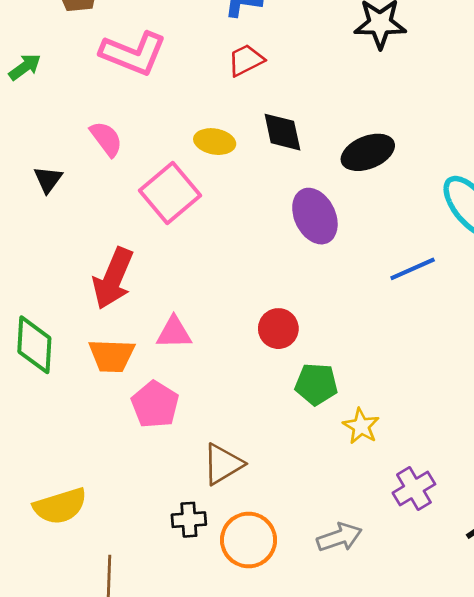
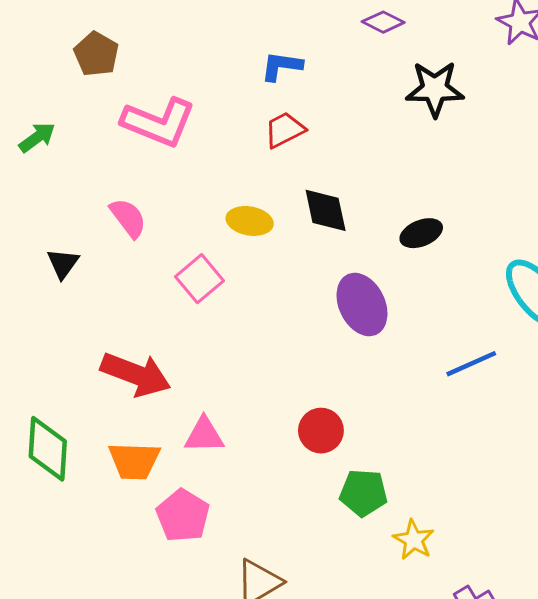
black ellipse: (368, 152) -> (421, 233), size x0.7
pink square: (170, 193) -> (200, 279), size x0.7
red arrow: (113, 278) -> (136, 374), turned -92

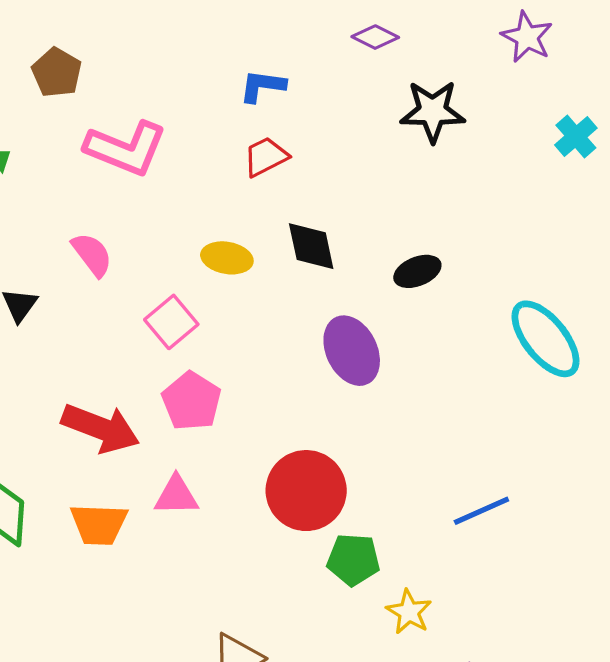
blue line: (471, 364) -> (481, 511), moved
red circle: (321, 431) -> (306, 491), size x1.6
pink pentagon: (183, 516) -> (192, 401), moved

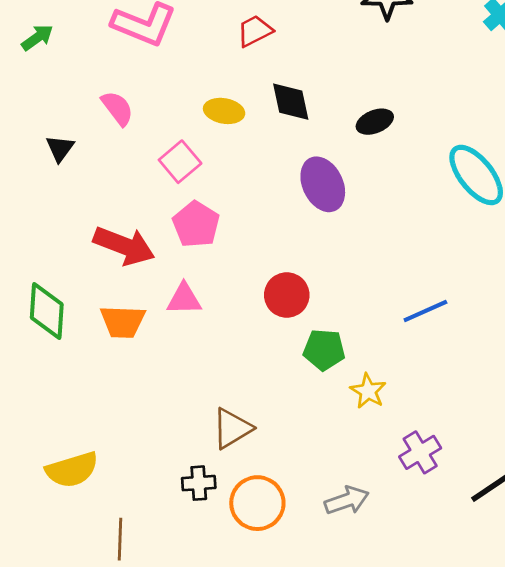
red circle: (306, 491) -> (287, 295), size x0.7

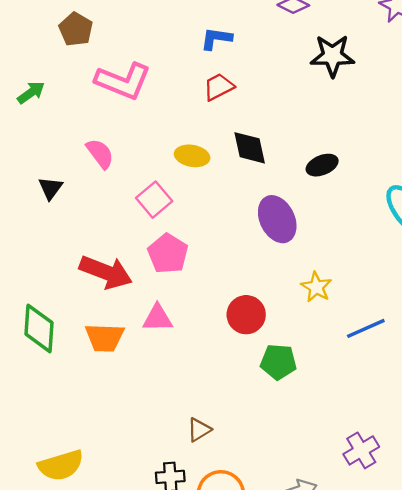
yellow star: (368, 391) -> (316, 287), moved
brown triangle: (232, 428) -> (199, 430), size x0.7

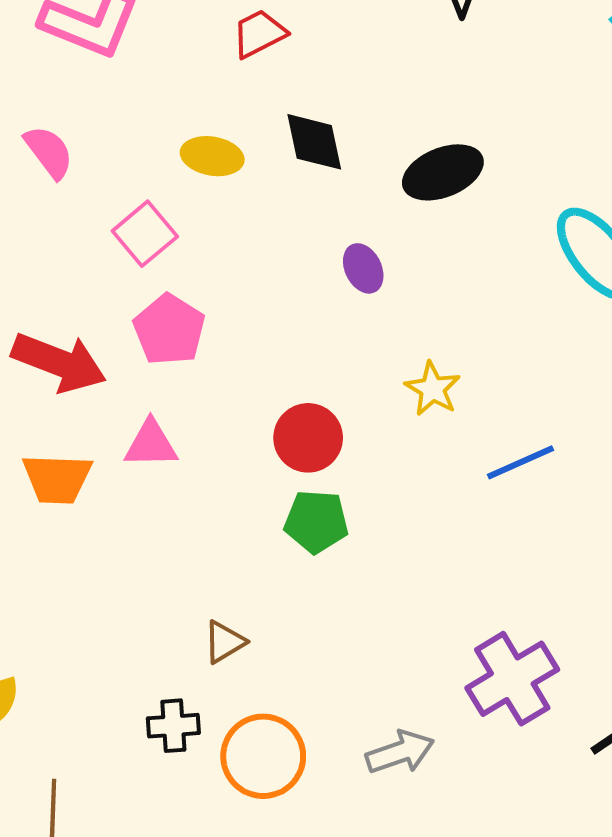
black ellipse: (322, 165) -> (443, 172), size x1.4
purple ellipse: (277, 219) -> (363, 268), size x0.6
green pentagon: (278, 362) -> (316, 522), moved
purple cross: (361, 450) -> (512, 679), size x1.4

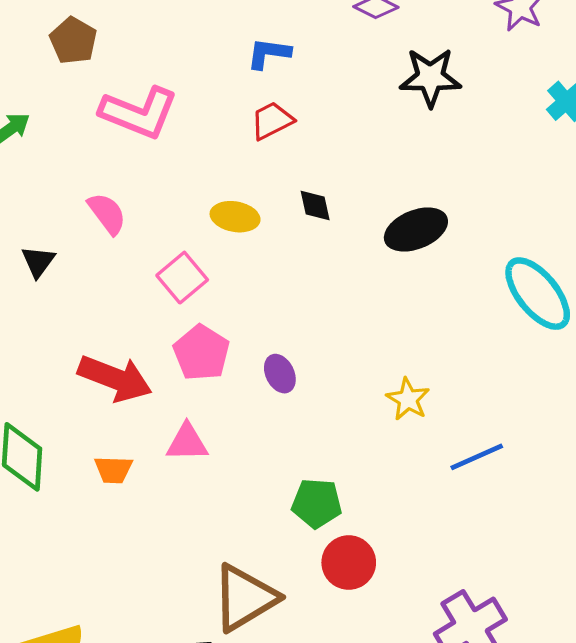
black diamond: (314, 142) -> (315, 205), size x0.7
purple ellipse: (363, 268) -> (280, 374), moved
red circle: (308, 438) -> (349, 563), moved
orange trapezoid: (57, 479) -> (113, 470), size x0.7
brown triangle: (224, 642) -> (245, 598), size x2.0

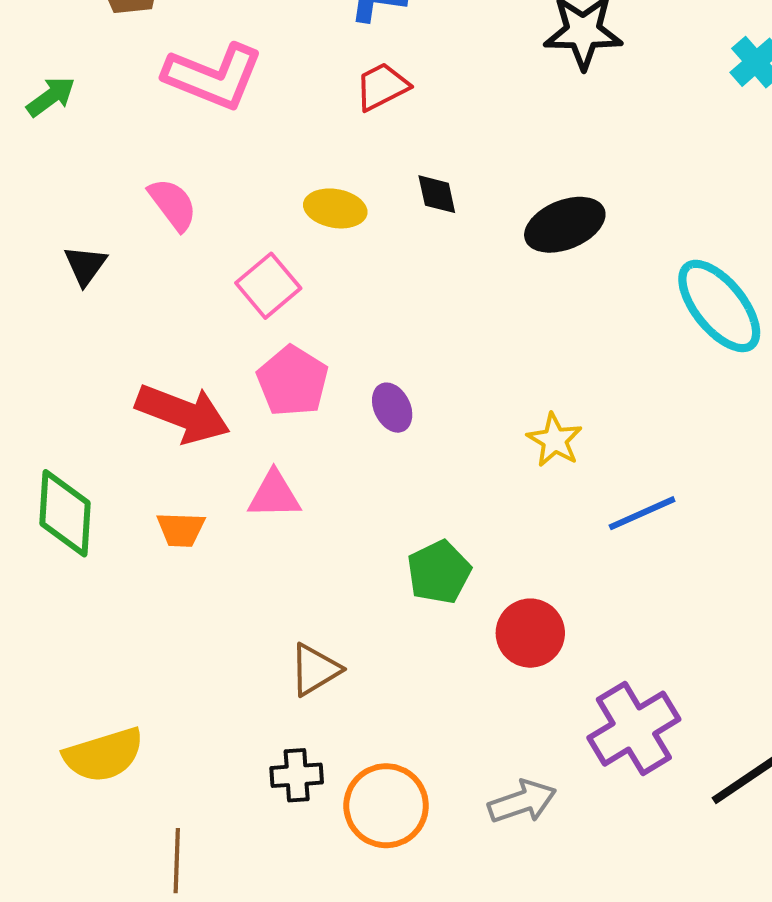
green pentagon: (317, 503) -> (439, 572), turned -30
red circle: (349, 563) -> (530, 633), moved
brown triangle: (245, 598) -> (315, 670), moved, size x0.6

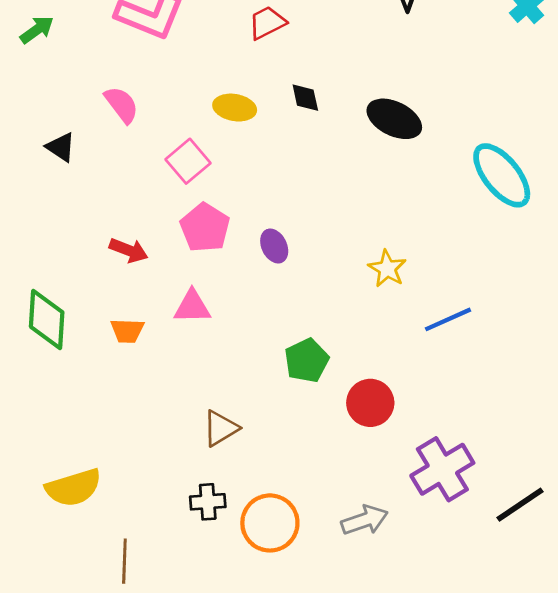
black ellipse: (565, 225) -> (394, 119), turned 48
black triangle: (85, 265) -> (61, 147), turned -32
red arrow: (183, 414) -> (129, 250), size x0.6

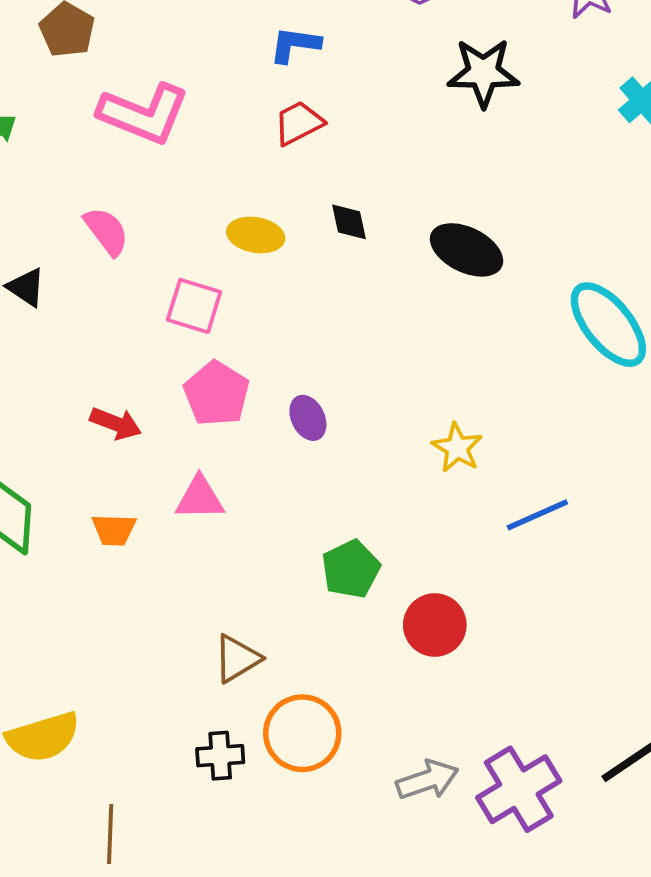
pink square: (188, 161) -> (194, 306), turned -33
purple cross: (442, 469) -> (519, 789), moved
orange circle: (270, 523) -> (302, 733), moved

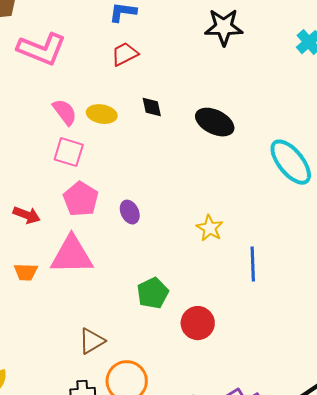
pink semicircle: (106, 231) -> (65, 112), moved
pink triangle: (200, 498) -> (72, 255), size x1.6
blue line: (537, 515) -> (253, 264), turned -68

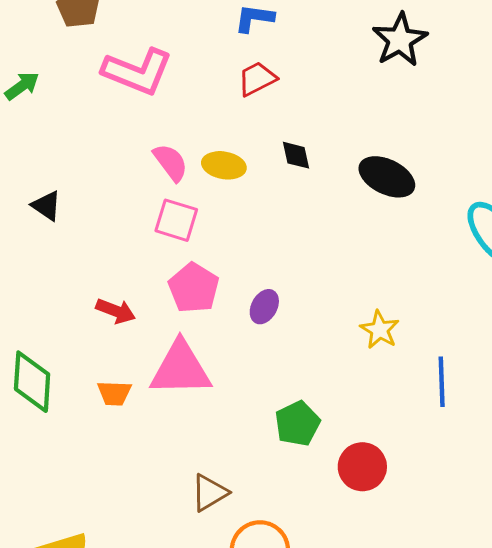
black star: (224, 27) -> (400, 40), turned -30
purple ellipse: (130, 212) -> (264, 307), turned 55

